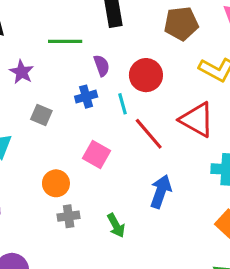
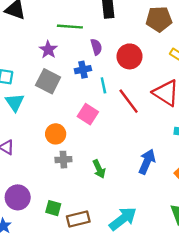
purple star: (22, 72) -> (48, 50), moved
cyan line: (122, 104) -> (103, 85), moved
gray square: (41, 115) -> (48, 81), size x1.5
blue arrow: (161, 191) -> (147, 162), moved

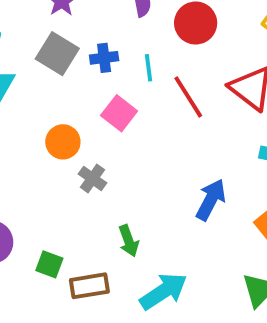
blue cross: (83, 70) -> (104, 58), moved
gray cross: (63, 160) -> (92, 178), moved, turned 35
green arrow: (99, 169) -> (129, 241), moved

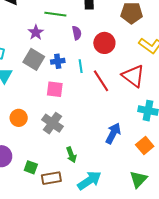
pink square: (119, 113) -> (55, 89), moved, turned -30
orange circle: (63, 142) -> (19, 118), moved
gray cross: (92, 178) -> (52, 123), size x1.5

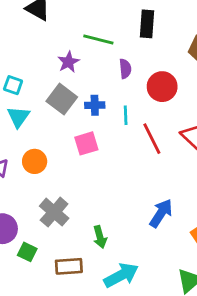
pink square: (55, 89) -> (86, 143), turned -30
orange circle: (19, 118) -> (35, 161), moved
gray cross: (52, 123) -> (54, 212), moved
green square: (31, 167) -> (27, 252), moved

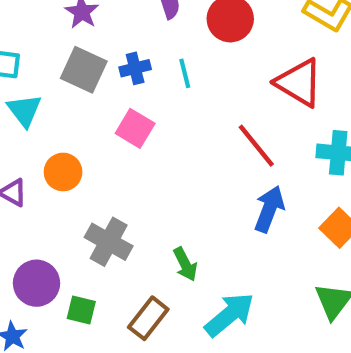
red line: (152, 139) -> (256, 146), moved
pink square: (86, 143) -> (135, 128), turned -30
brown rectangle: (69, 266) -> (148, 318), turned -36

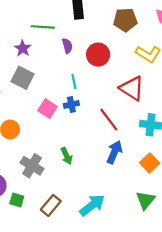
blue cross: (135, 68) -> (71, 104), moved
green arrow: (185, 264) -> (67, 156), moved

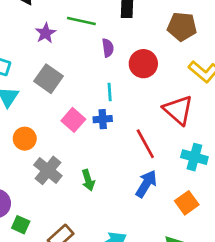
purple star: (23, 48) -> (46, 33), moved
gray cross: (32, 166) -> (48, 170), moved

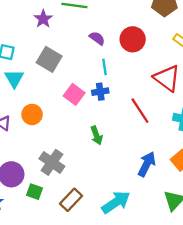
purple semicircle: (108, 48) -> (97, 38), moved, turned -42
gray cross: (48, 170) -> (52, 162), moved
green arrow: (88, 180) -> (97, 135), moved
blue arrow: (146, 184) -> (147, 164), moved

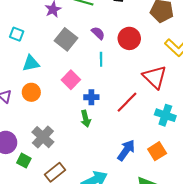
gray square: (49, 59) -> (66, 39), moved
cyan triangle: (14, 78) -> (31, 63), moved, turned 42
blue cross: (100, 92) -> (91, 97), moved
red line: (140, 111) -> (127, 102), turned 70

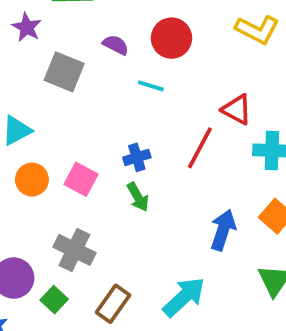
cyan line: (101, 59) -> (151, 86), moved, turned -56
red triangle: (155, 77) -> (237, 109), moved, size x0.7
pink square: (71, 80) -> (81, 179), moved
green square: (24, 161) -> (54, 300), turned 32

